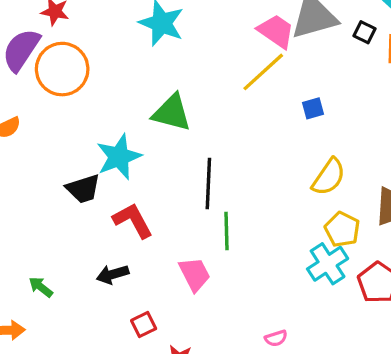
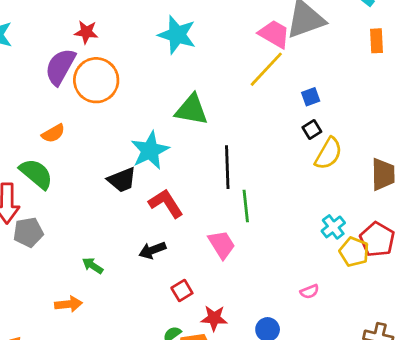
black square: (364, 32) -> (312, 129), moved, turned 36
yellow pentagon: (342, 229) -> (354, 252), moved
cyan cross: (328, 264) -> (333, 227), size x0.7
pink semicircle: (276, 338) -> (310, 291), moved

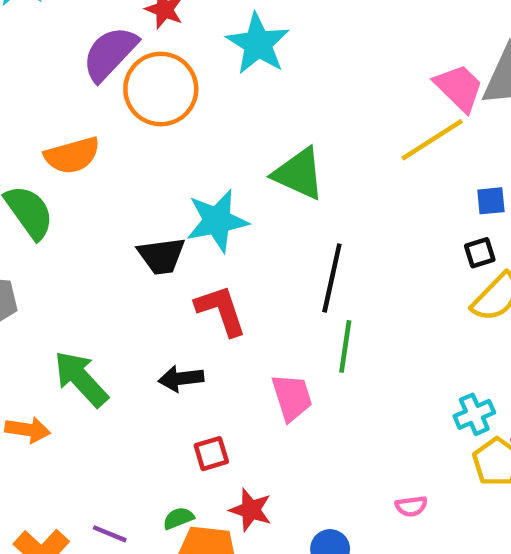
cyan star: (177, 35) -> (258, 44), moved
orange semicircle: (53, 133) -> (72, 155), size x1.4
green arrow: (93, 266) -> (81, 379), size x1.8

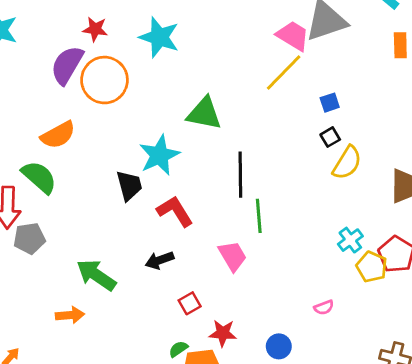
black trapezoid: (161, 256) -> (129, 186), turned -84

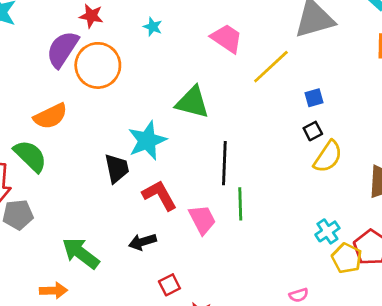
pink trapezoid: (293, 36) -> (227, 38), moved
cyan star: (159, 37) -> (153, 27), size x0.5
pink trapezoid: (233, 256) -> (202, 220), moved

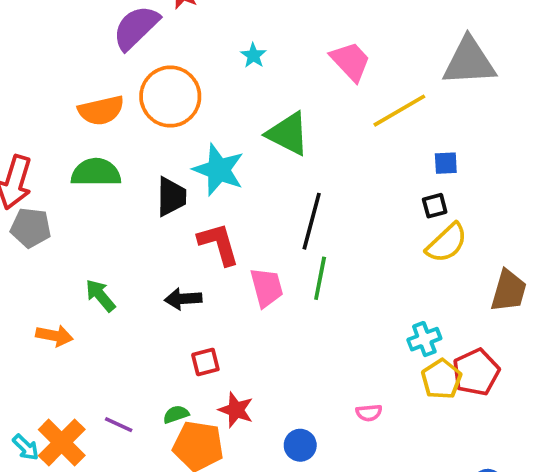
cyan star: (153, 27) -> (253, 55), moved
orange circle: (98, 65) -> (170, 97), moved
cyan star: (147, 141) -> (219, 170), turned 30
green semicircle: (30, 156) -> (96, 172), moved, turned -57
green arrow: (81, 253) -> (100, 295), size x0.7

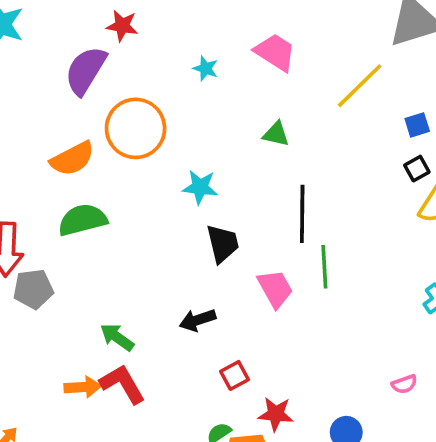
pink trapezoid: (351, 61) -> (275, 52), moved
green triangle: (288, 134) -> (276, 134), moved, size x0.6
cyan star: (219, 170) -> (200, 187), size x0.7
black trapezoid: (171, 197) -> (223, 244), moved
red L-shape: (219, 244) -> (122, 384), moved

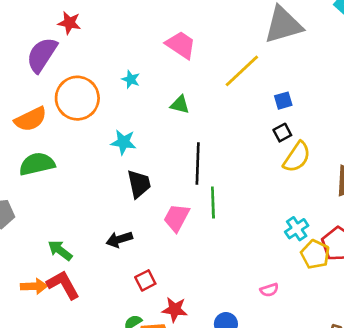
cyan star: (205, 68) -> (131, 79), moved
pink trapezoid: (275, 289) -> (177, 218), turned -124

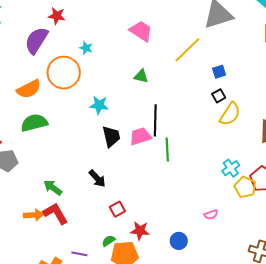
cyan star: (131, 79) -> (86, 48), moved
pink trapezoid: (177, 218) -> (140, 136), moved, turned 45
black arrow: (119, 239) -> (97, 178), turned -114

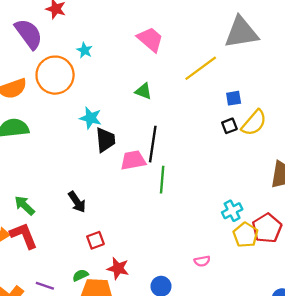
purple semicircle: (36, 40) -> (29, 34), turned 104
yellow semicircle: (230, 114) -> (254, 123), moved
black trapezoid: (111, 136) -> (105, 140), moved

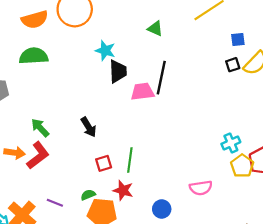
green line: (162, 180) -> (130, 160), moved
red L-shape: (24, 236) -> (38, 155), turned 72
pink semicircle: (202, 261) -> (201, 188), size x1.5

